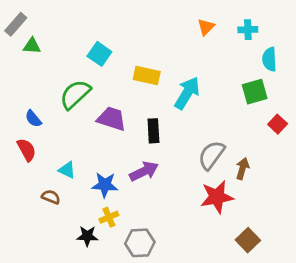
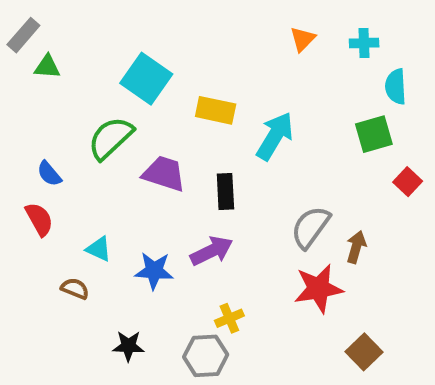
cyan square: (99, 54) -> (146, 79), size x1.4
yellow cross: (109, 217) -> (229, 318), moved

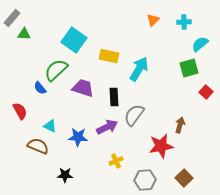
cyan semicircle: (396, 87) -> (200, 44), turned 54
blue semicircle: (49, 174) -> (40, 88), moved
gray semicircle: (311, 227) -> (134, 115), moved
brown semicircle: (75, 289) -> (38, 146), size x1.5
gray hexagon: (206, 356) -> (145, 180), moved

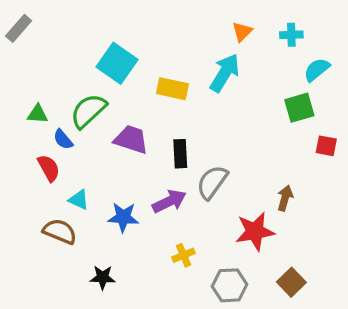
green triangle: (24, 34) -> (38, 114), moved
cyan arrow: (139, 69) -> (225, 73), moved
red square: (206, 92) -> (326, 146), turned -32
red semicircle: (20, 111) -> (49, 168), moved

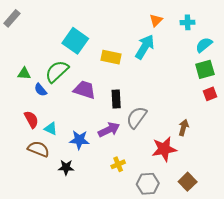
green square: (299, 108) -> (205, 69), moved
red square: (326, 146) -> (210, 94), turned -32
red semicircle: (49, 168) -> (31, 119), moved
black star: (103, 277) -> (66, 167), moved

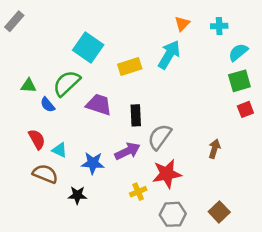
yellow rectangle: (111, 57) -> (130, 67), turned -30
red star: (164, 149) -> (167, 174), moved

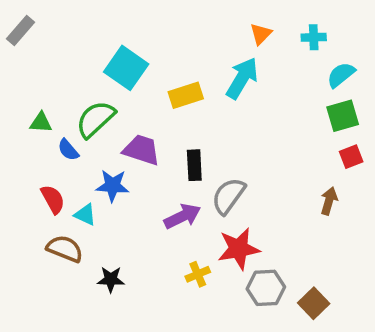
brown arrow: (214, 149) -> (329, 201), moved
blue star: (93, 163) -> (112, 186), moved
gray hexagon: (173, 214) -> (266, 288), moved

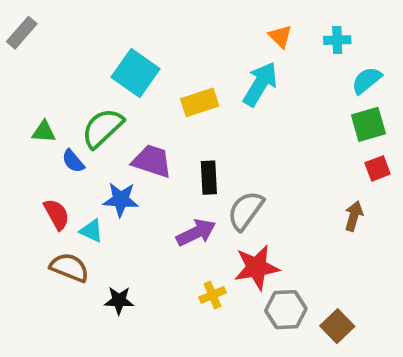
orange triangle: (261, 34) -> (280, 36), turned -30

